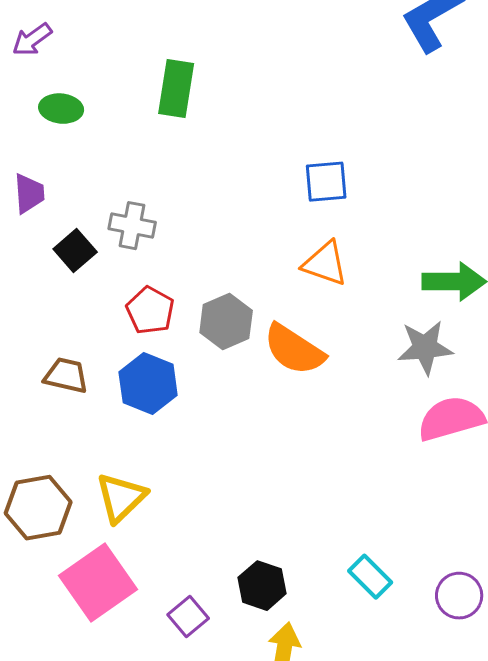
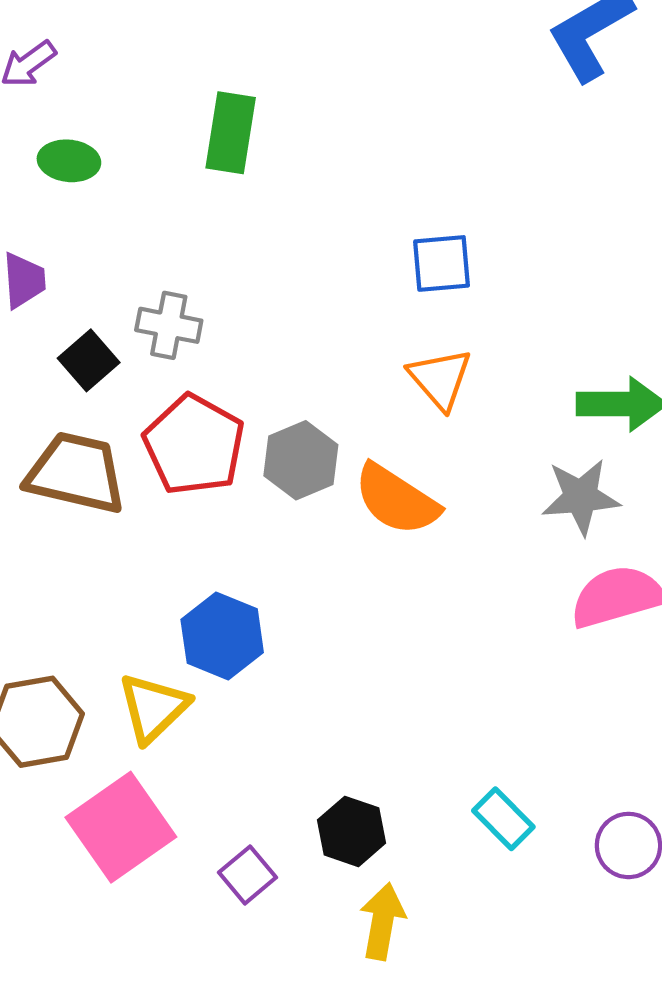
orange triangle: (325, 264) -> (440, 379), turned 30
red pentagon: (150, 311) -> (194, 445), size x1.5
brown trapezoid: (66, 376) -> (76, 473), moved, size x1.6
blue hexagon: (148, 384) -> (222, 636), moved

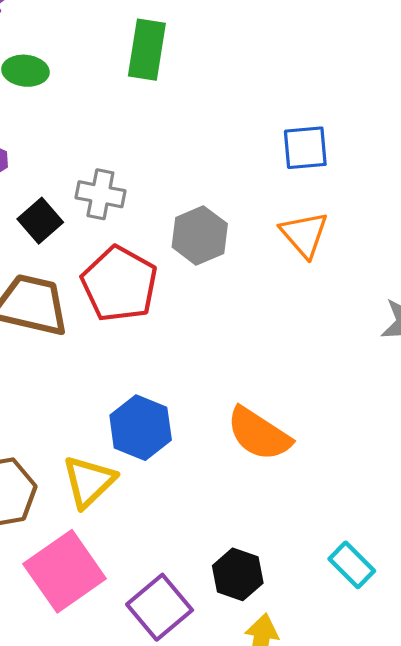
gray hexagon: (301, 460) -> (200, 235), moved
orange semicircle: (397, 500) -> (259, 434), moved
purple square: (248, 875) -> (160, 607), size x1.5

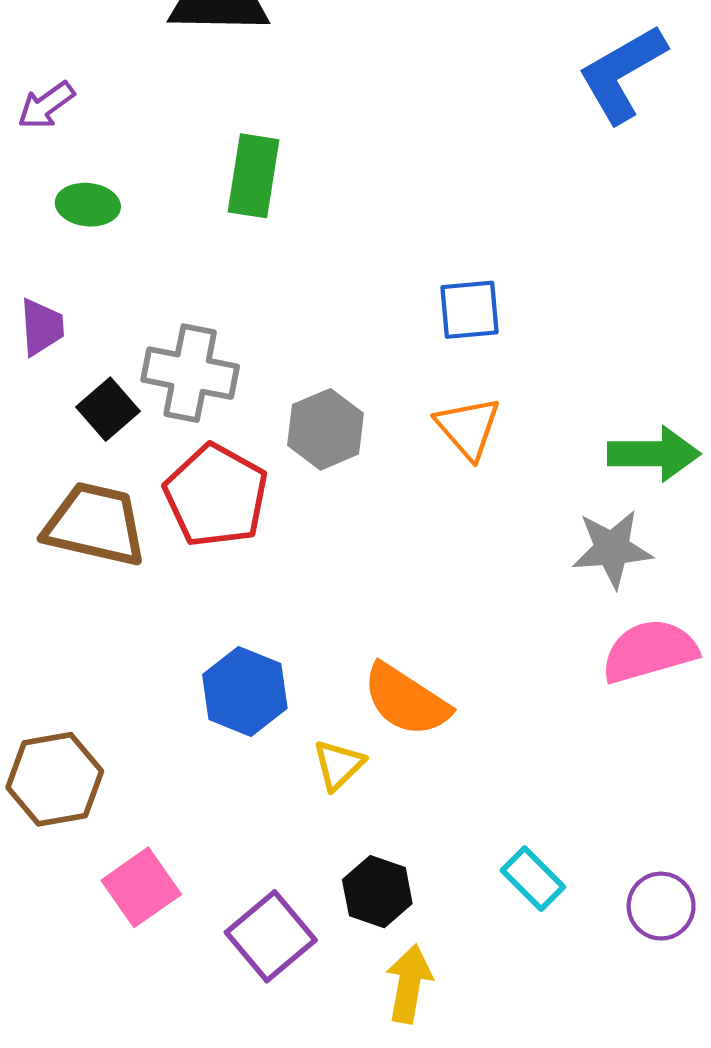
gray cross: (100, 194) -> (190, 373), size x1.4
yellow triangle: (89, 481) -> (338, 765), moved, size x0.7
pink square: (65, 571) -> (141, 887), size x0.7

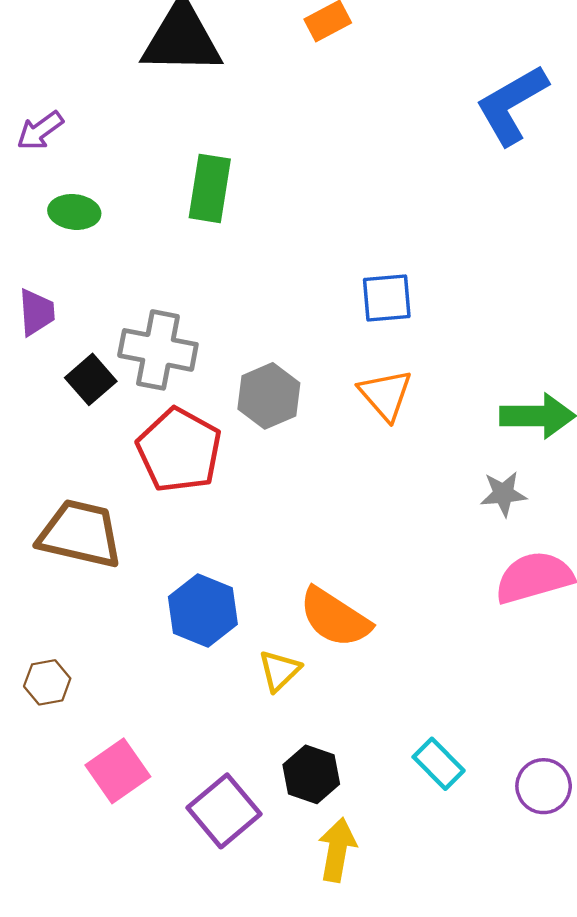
brown trapezoid: (95, 524) -> (80, 534), moved
gray star: (612, 549) -> (503, 494), size x0.7
brown hexagon: (55, 779) -> (47, 682), size x0.6

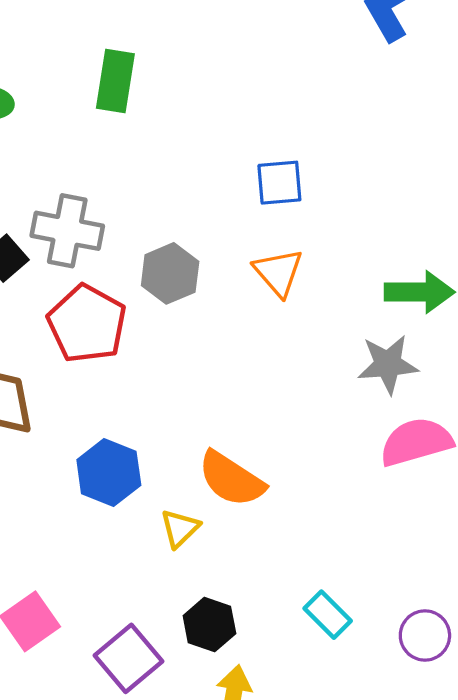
gray star: (503, 494) -> (388, 364), size x1.4

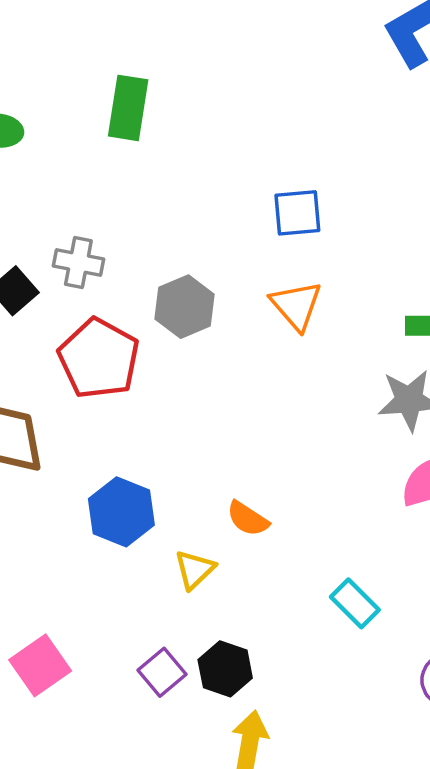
gray cross: (67, 231) -> (78, 263), size x0.7
orange semicircle: (231, 479) -> (248, 519), size x0.6
cyan rectangle: (328, 615) -> (355, 603), moved
purple square: (129, 658) -> (162, 672), moved, size x0.7

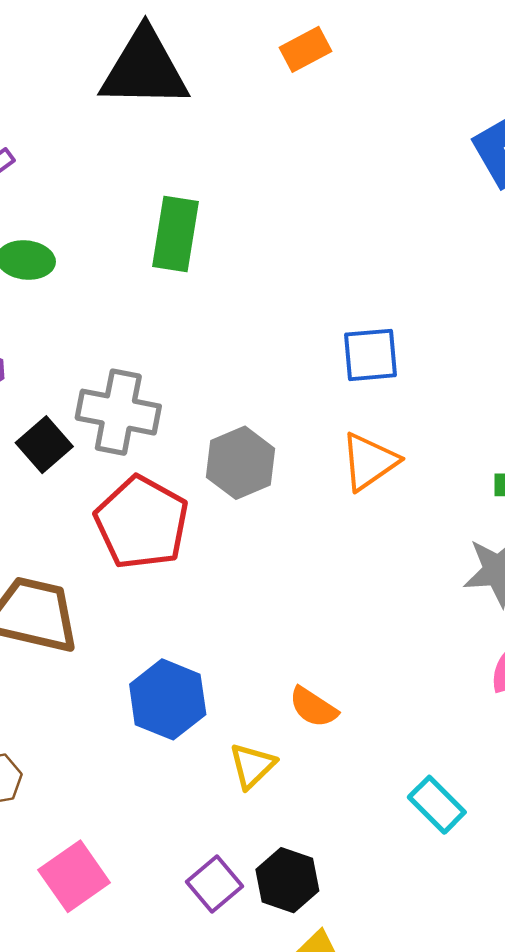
gray cross: (78, 263) -> (118, 412), size x1.4
orange triangle: (296, 305) -> (369, 462), turned 36

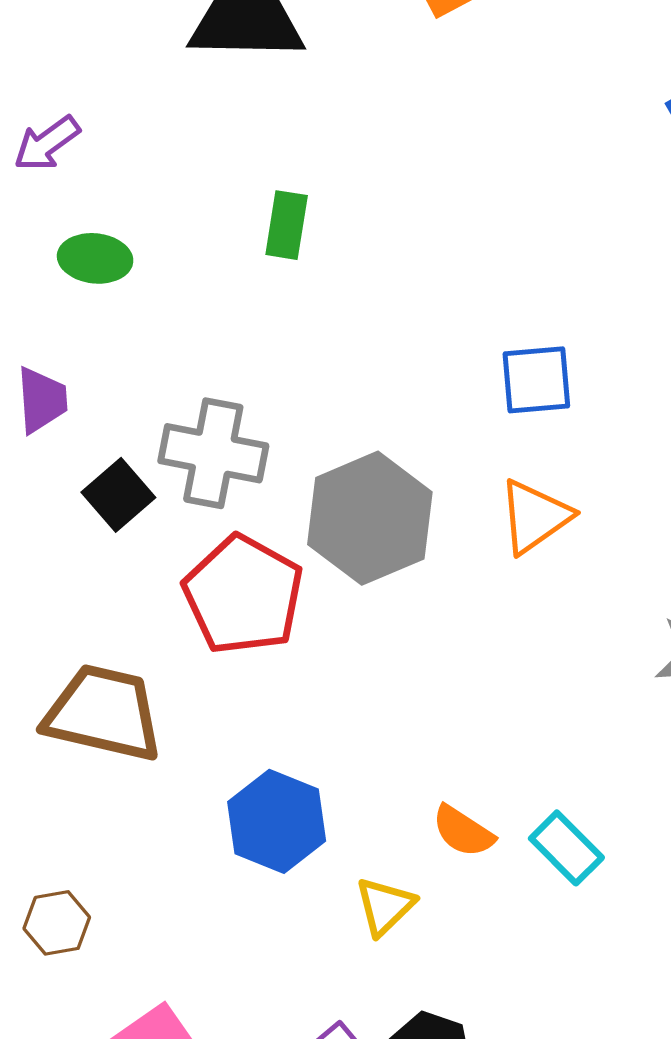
green rectangle: (176, 234) -> (287, 225), size x0.7
gray hexagon: (241, 463) -> (370, 518), size x1.4
cyan rectangle: (437, 805) -> (566, 848), moved

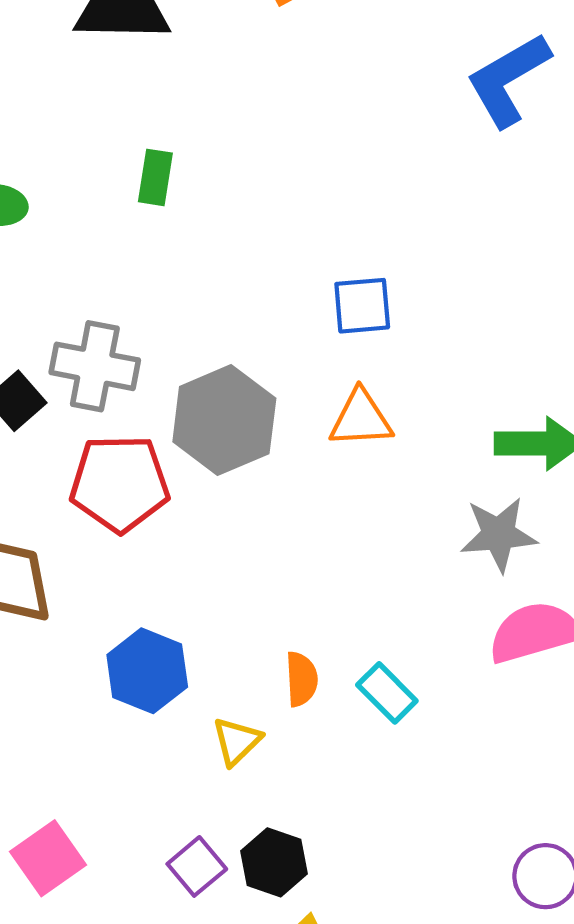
orange triangle: (535, 517) -> (361, 419), turned 32
red pentagon: (243, 595) -> (120, 483), turned -30
orange semicircle: (463, 831) -> (302, 679), turned -126

